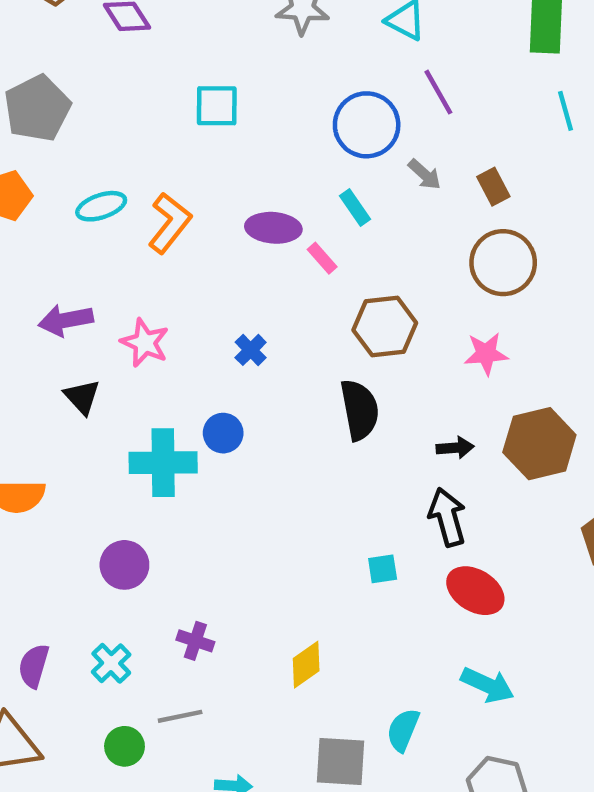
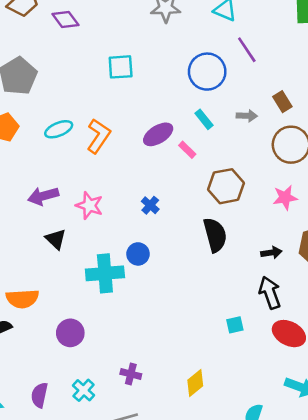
gray arrow: (425, 174) -> (247, 116), moved, turned -36
purple ellipse: (273, 228) -> (158, 134), turned -32
purple circle: (124, 565) -> (70, 333), moved

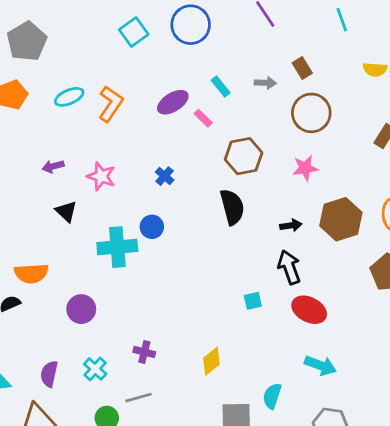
cyan square: (121, 67) -> (134, 32), turned -32
blue circle: (207, 72) -> (191, 25), moved
purple arrow: (43, 196) -> (53, 166), size x0.7

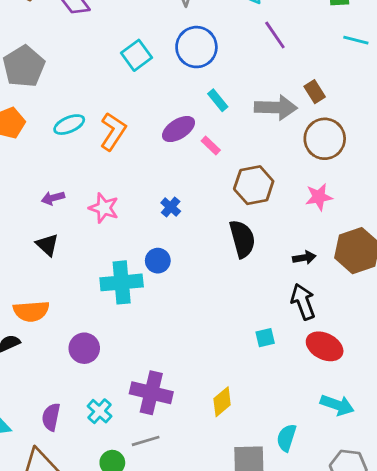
cyan line: (342, 20) -> (356, 40), turned -55
gray arrow: (265, 83) -> (276, 108), size x1.8
cyan rectangle: (221, 87) -> (218, 100), moved
black triangle: (66, 211) -> (47, 245), moved
purple cross: (144, 352) -> (151, 393), size x1.8

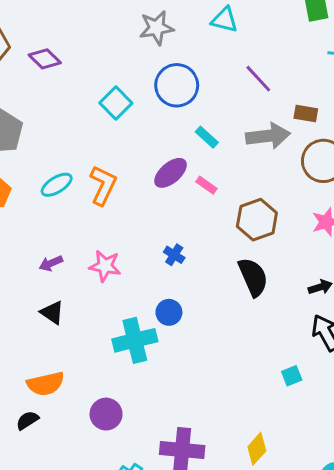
purple line: (275, 35) -> (258, 79), moved
brown rectangle: (315, 92) -> (306, 114), turned -40

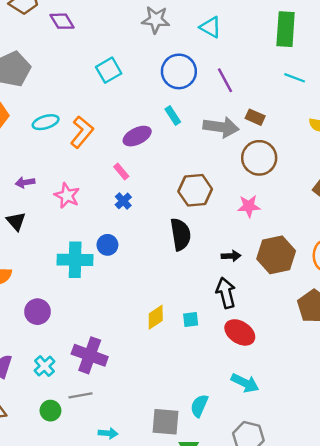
blue circle: (177, 85) -> (179, 71), moved
pink rectangle: (206, 185) -> (121, 171), moved
yellow diamond: (257, 449) -> (156, 317), moved

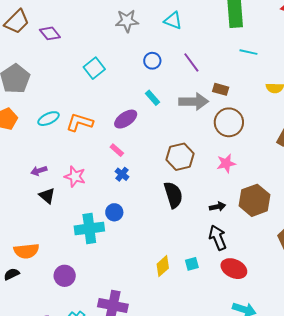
blue circle: (179, 71) -> (152, 61), size x0.6
orange L-shape: (82, 132) -> (80, 122), turned -104
black triangle: (16, 221) -> (47, 196), moved

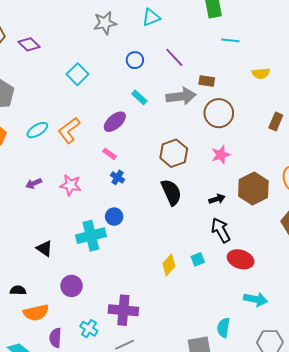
cyan triangle: (173, 21) -> (151, 17), turned -36
orange L-shape: (80, 122) -> (69, 130), turned -48
black triangle: (47, 196) -> (45, 248), moved
orange semicircle: (26, 251) -> (36, 313), moved
black semicircle: (12, 274) -> (18, 290), turned 35

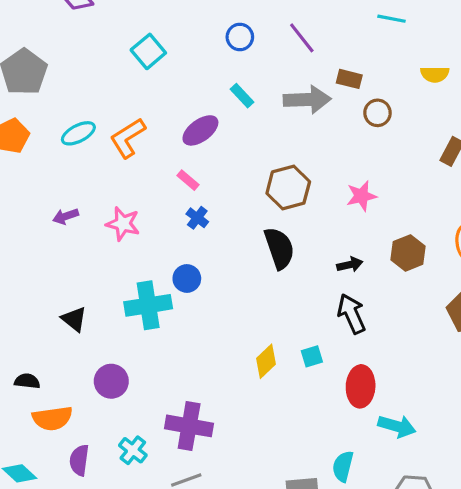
brown circle: (219, 113) -> (377, 113), moved, size x0.6
brown hexagon: (253, 188) -> (408, 253), size x0.7
red ellipse: (241, 259) -> (361, 386), moved, turned 70

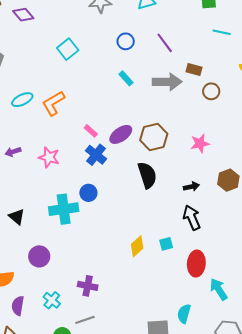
purple ellipse: (200, 130) -> (121, 134), moved
blue cross: (197, 218) -> (96, 155), size x1.5
purple cross: (189, 426) -> (88, 286), size x0.7
cyan arrow: (397, 426) -> (219, 289), turned -140

